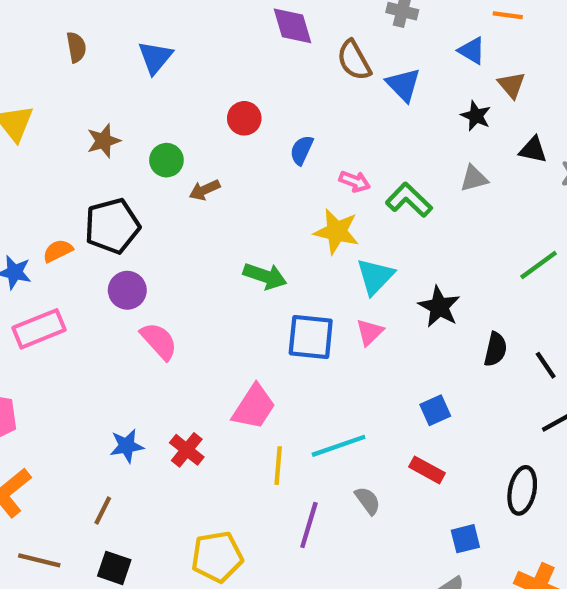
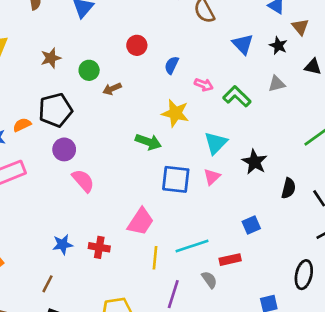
blue triangle: (403, 85) -> (243, 44), moved
yellow star: (337, 231) -> (175, 113), moved
red cross: (187, 450) -> (99, 247), turned -30
red rectangle: (427, 470) -> (230, 260), moved, turned -42

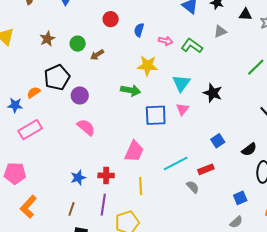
purple circle: (64, 149) -> (80, 95), moved
black semicircle: (289, 188) -> (249, 149), moved, turned 49
yellow line: (155, 258) -> (141, 186), moved
purple line: (173, 294) -> (103, 205), moved

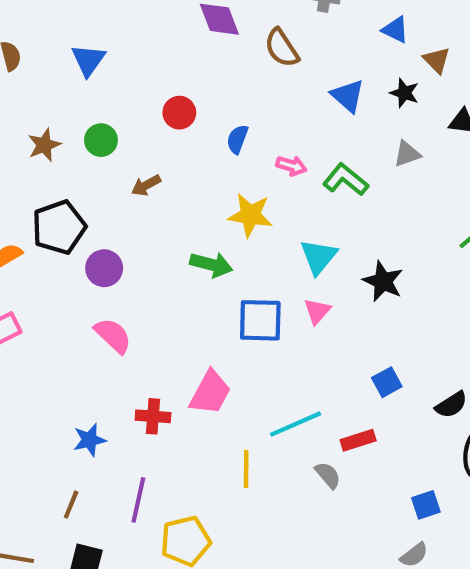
green circle: (78, 44) -> (101, 140), moved
red cross: (106, 175) -> (153, 416), moved
yellow line: (141, 186) -> (246, 469), moved

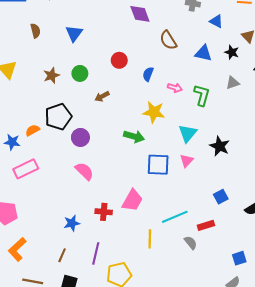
blue triangle: (395, 30) -> (216, 21), moved
brown semicircle: (282, 48) -> (168, 40), moved
blue triangle: (348, 96) -> (203, 53), turned -30
green L-shape: (346, 180) -> (202, 95), turned 65

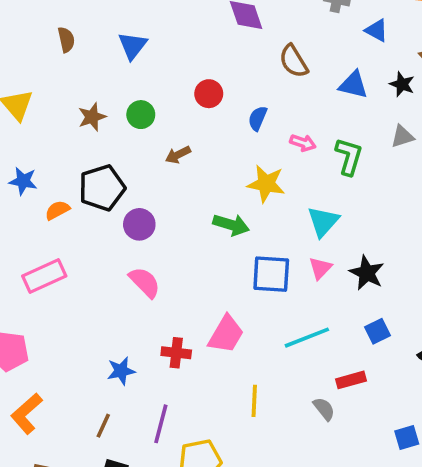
blue star: (12, 142) -> (23, 181), moved
black star: (220, 146) -> (367, 273), moved
cyan line: (175, 217) -> (307, 338), moved

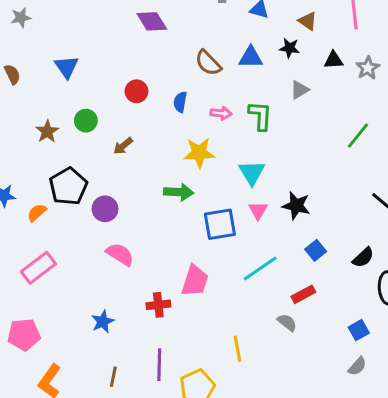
brown semicircle: (294, 61) -> (208, 63), moved
blue star: (121, 371) -> (103, 322), moved
yellow line: (254, 401) -> (238, 349), moved

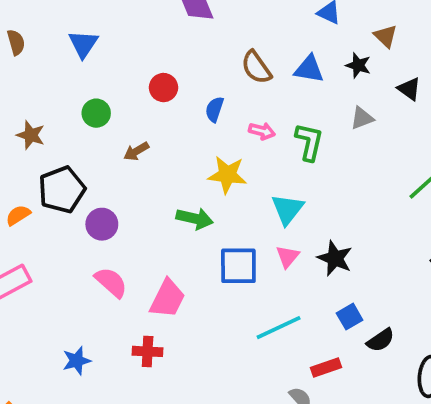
black triangle: (334, 60) -> (409, 89), turned 30
brown star: (47, 131) -> (31, 135), moved, turned -30
black semicircle: (363, 257) -> (381, 340), moved
pink trapezoid: (195, 281) -> (168, 299), moved

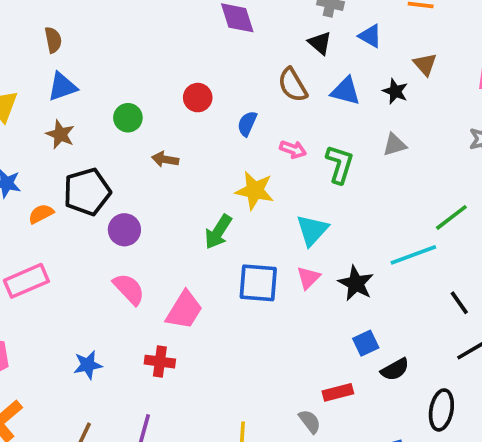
blue triangle: (83, 44) -> (62, 87), moved, turned 32
black triangle: (409, 89) -> (320, 43), moved
brown arrow: (136, 151) -> (165, 159), turned 35
green arrow: (195, 219) -> (218, 232), turned 105
cyan line: (279, 328) -> (413, 255), moved

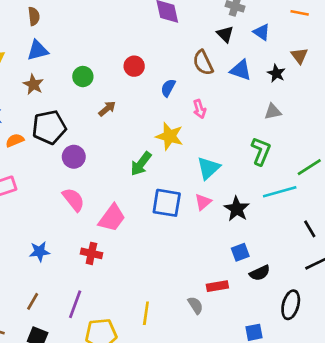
pink arrow: (293, 149) -> (199, 109), turned 48
brown arrow: (165, 159) -> (107, 109), turned 126
green L-shape: (340, 164) -> (261, 151), moved

